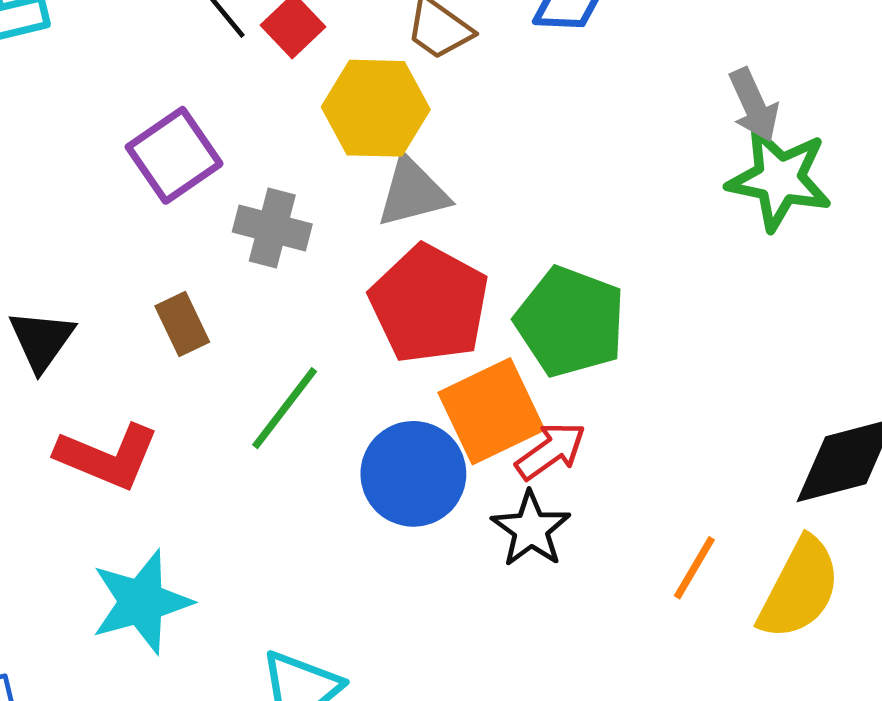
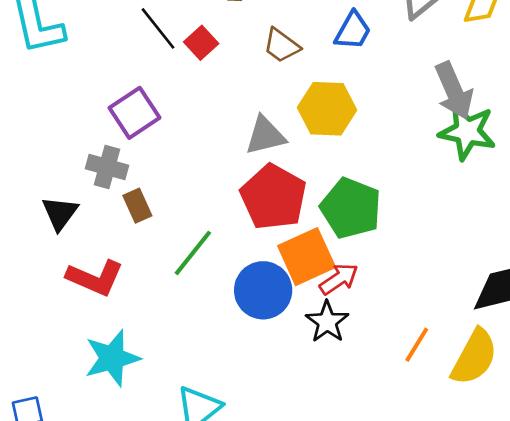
gray arrow: (754, 105) -> (454, 91), size x1.4
yellow hexagon: (376, 108) -> (327, 109), moved
gray cross: (272, 228) -> (107, 167), moved

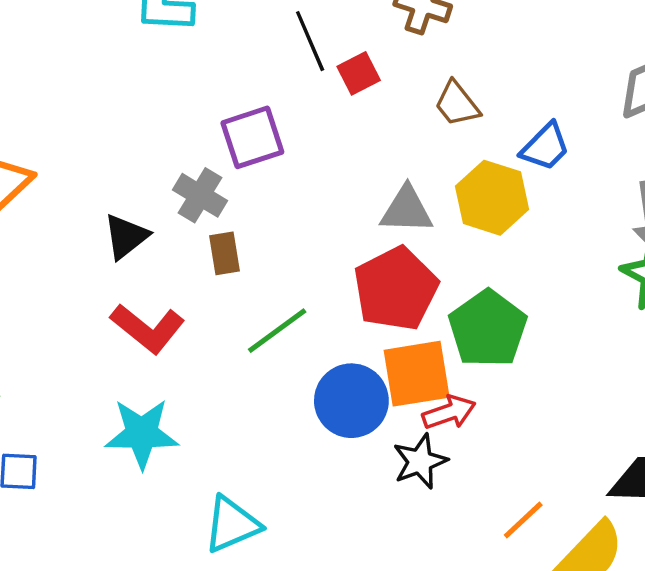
blue trapezoid: (353, 31) -> (545, 147), moved

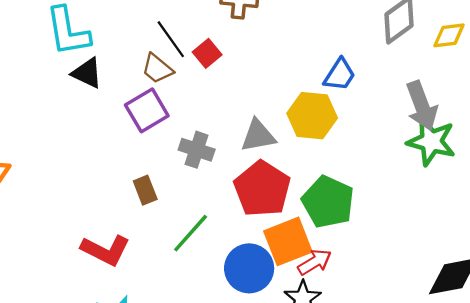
brown trapezoid: (457, 104) -> (157, 69), moved
gray cross: (200, 195) -> (197, 150), moved
black triangle: (126, 236) -> (87, 73), moved, turned -44

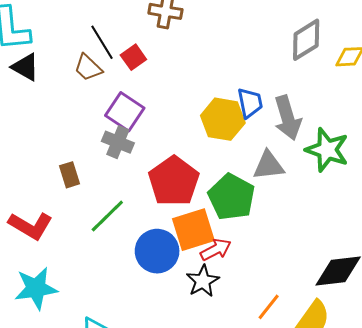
blue trapezoid: (340, 75) -> (250, 103), moved, turned -48
gray arrow: (422, 106) -> (288, 118), moved
purple square: (147, 110) -> (125, 112), moved, turned -30
gray triangle: (258, 136) -> (269, 165), moved

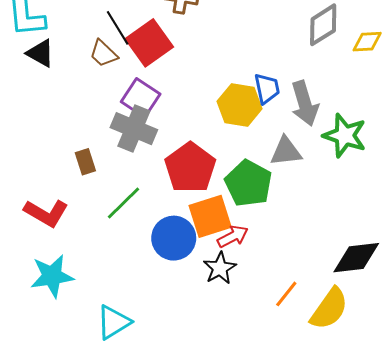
red square: (133, 57) -> (149, 43), size x1.8
gray cross: (118, 142) -> (134, 129), size x1.4

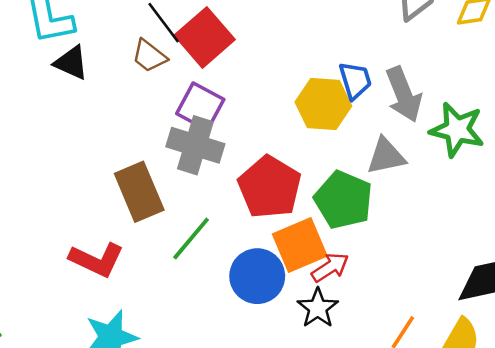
brown rectangle: (85, 162) -> (139, 192), size x1.8

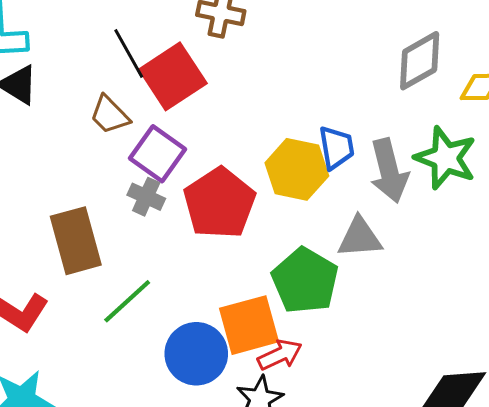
brown trapezoid: (149, 56) -> (110, 115), moved
green star: (457, 130) -> (446, 158), moved
gray cross: (195, 145) -> (146, 197), size x0.6
red pentagon: (270, 187) -> (219, 203), moved

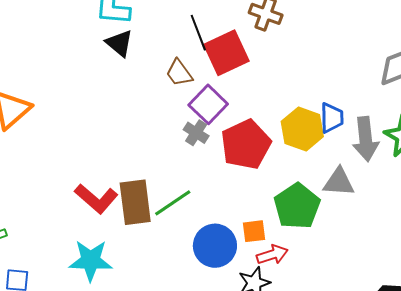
brown rectangle: (76, 241) -> (135, 202), moved
orange square: (249, 325) -> (254, 231), size x0.6

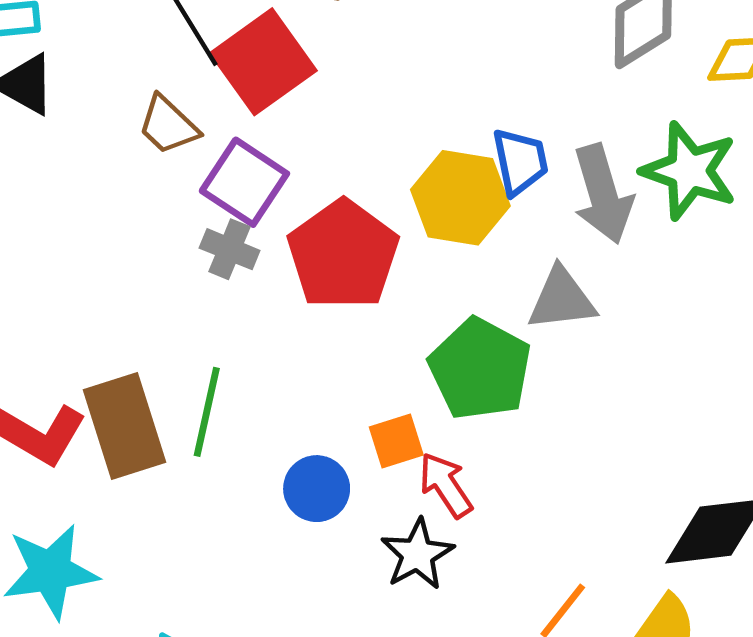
green line: (173, 203) -> (207, 412), turned -33
blue circle: (215, 246) -> (317, 489), size x0.7
red arrow: (272, 255) -> (446, 485), turned -96

